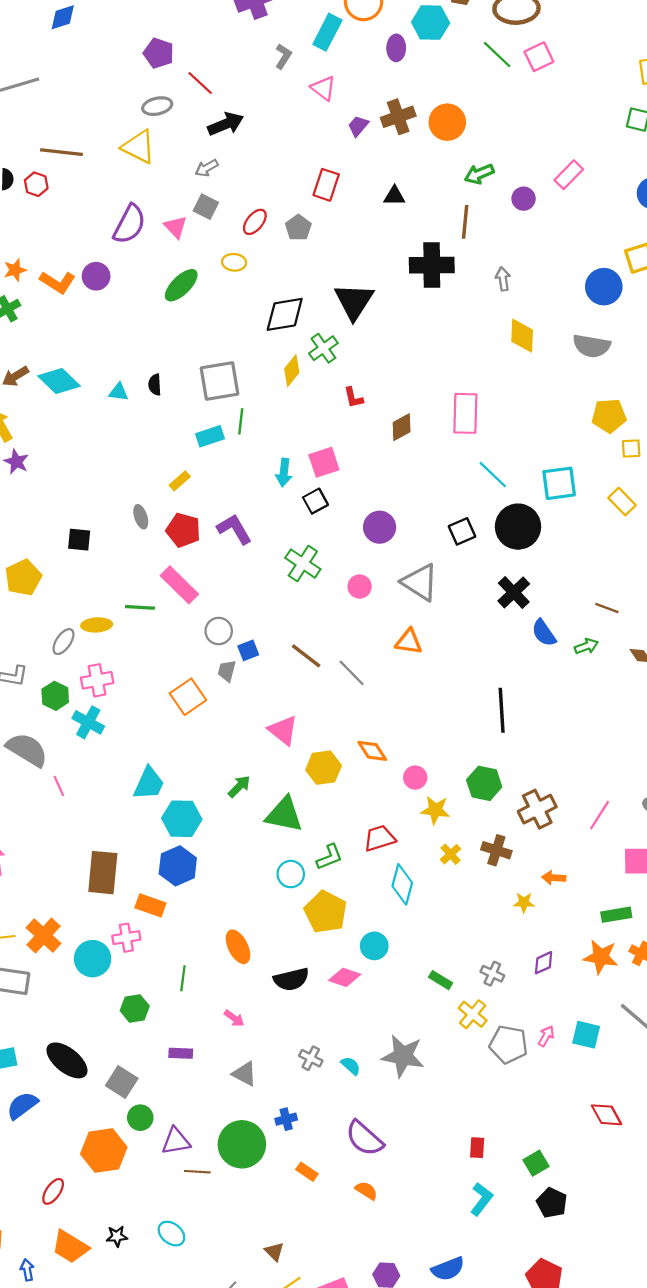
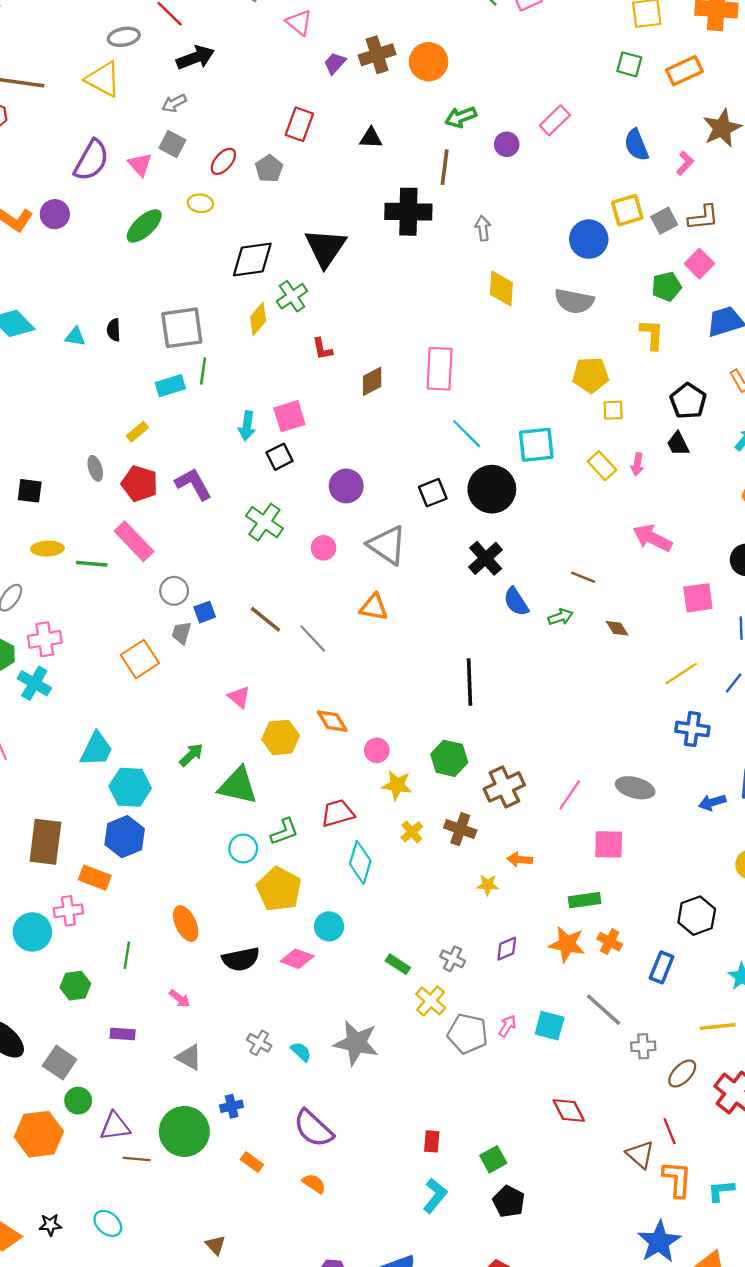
yellow ellipse: (97, 625) -> (47, 549), moved
pink triangle: (283, 730) -> (239, 697), size x0.7

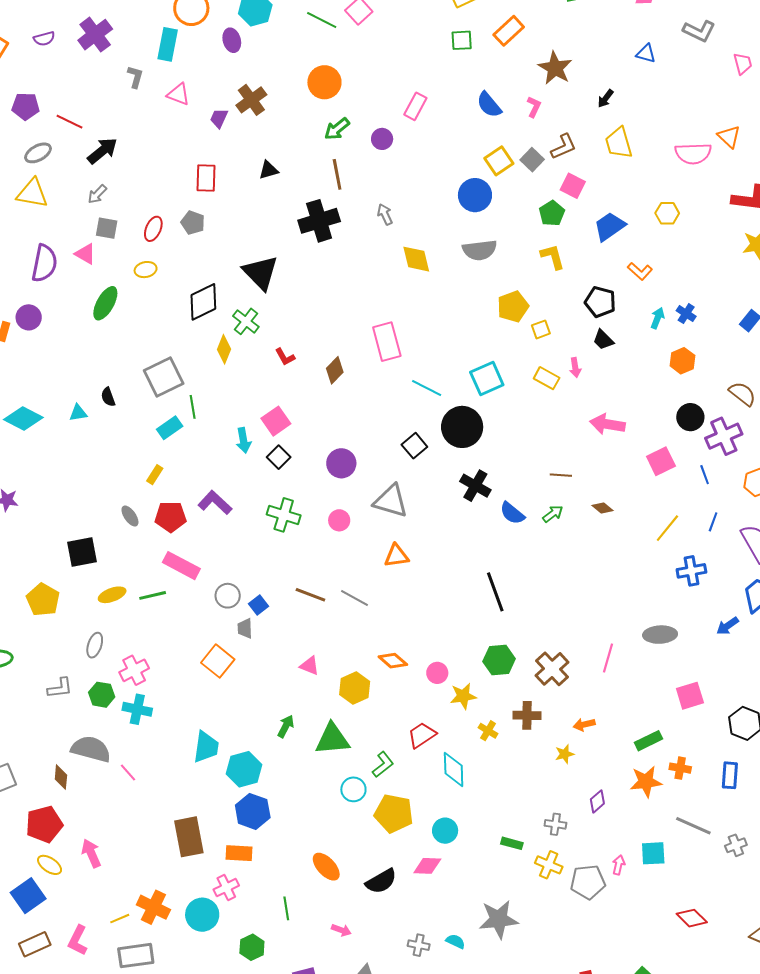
orange circle: (429, 62) -> (324, 82), moved
black square: (30, 491) -> (82, 552), size x1.4
pink square: (609, 844) -> (690, 696), moved

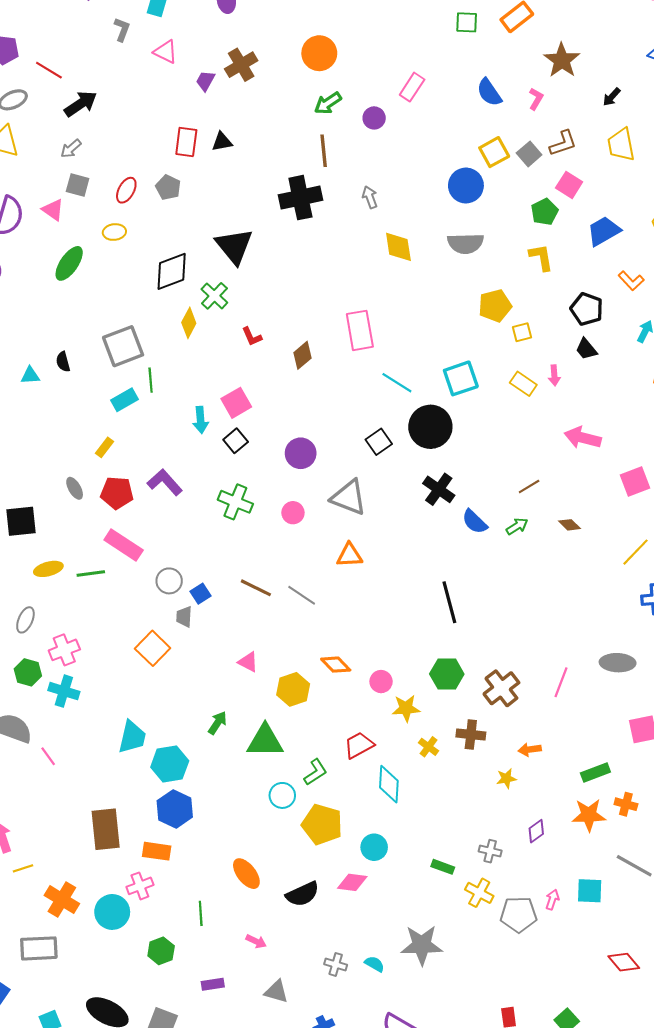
black triangle: (269, 170) -> (222, 142), moved
brown line: (561, 475) -> (529, 486), turned -40
yellow line: (120, 919) -> (23, 868), moved

